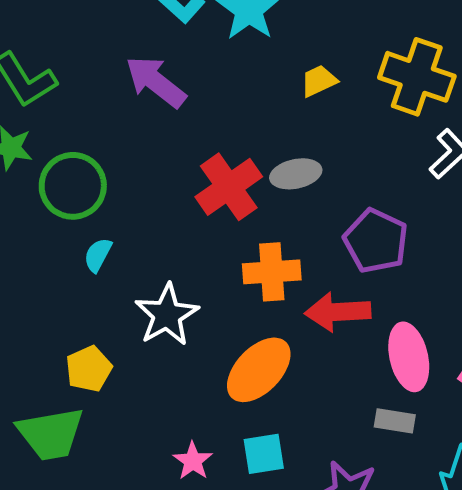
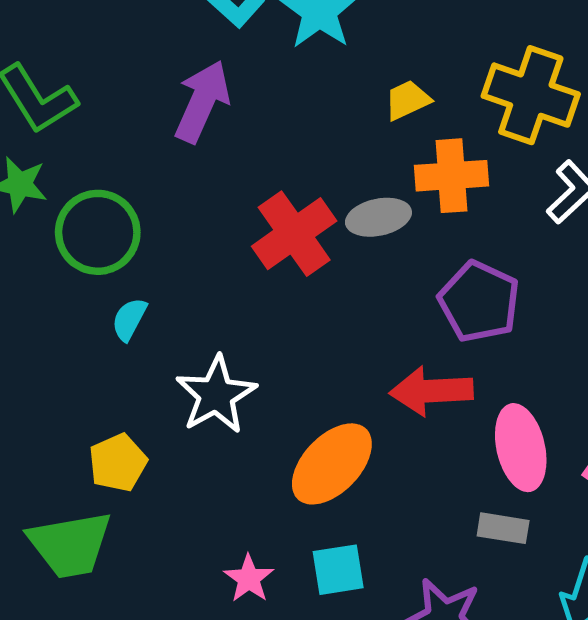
purple arrow: (156, 82) -> (202, 101), turned 76
orange cross: (272, 272) -> (451, 176), moved

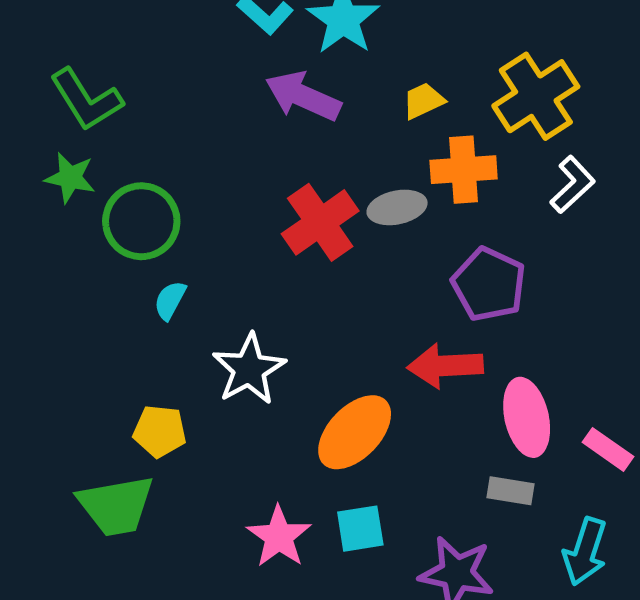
yellow cross: (531, 95) -> (536, 96), turned 38
purple arrow: (202, 101) -> (303, 96), moved, turned -90
yellow pentagon: (118, 463) -> (160, 431), turned 30
pink star: (249, 579) -> (279, 537), size x1.4

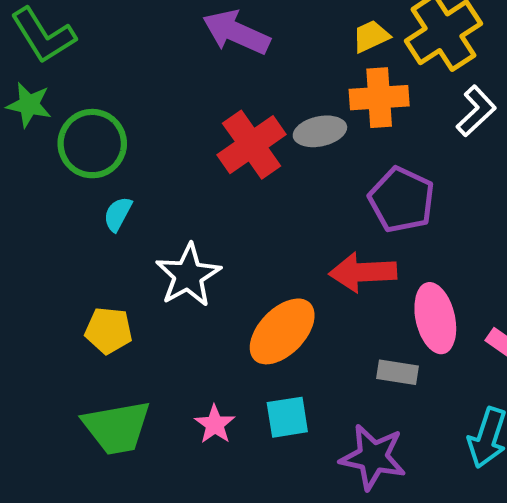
yellow trapezoid: (423, 101) -> (371, 36), moved
gray rectangle: (511, 491) -> (398, 372), moved
green trapezoid: (116, 506) -> (117, 427), moved
pink star: (279, 537) -> (215, 424), size x0.7

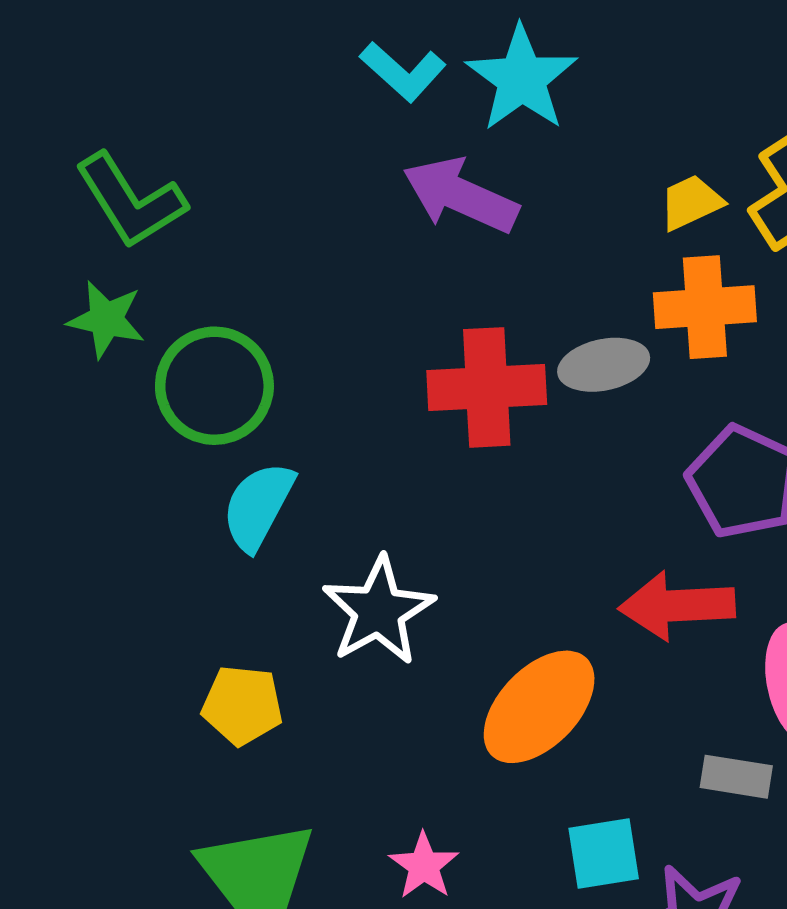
red cross: (252, 145) -> (487, 387), turned 32
cyan semicircle: (118, 214) -> (258, 506), size x1.5
cyan square: (287, 417) -> (604, 853), moved

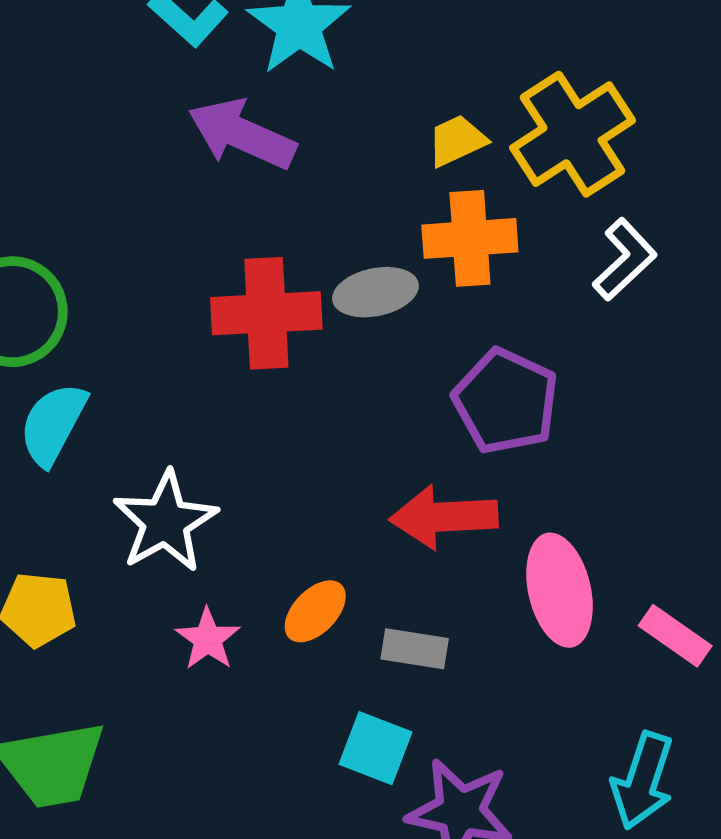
orange ellipse: (539, 707) -> (315, 611), size x0.6
gray rectangle: (736, 777) -> (415, 649), moved
cyan square: (604, 853) -> (375, 748), turned 30
pink star: (424, 866) -> (208, 639), moved

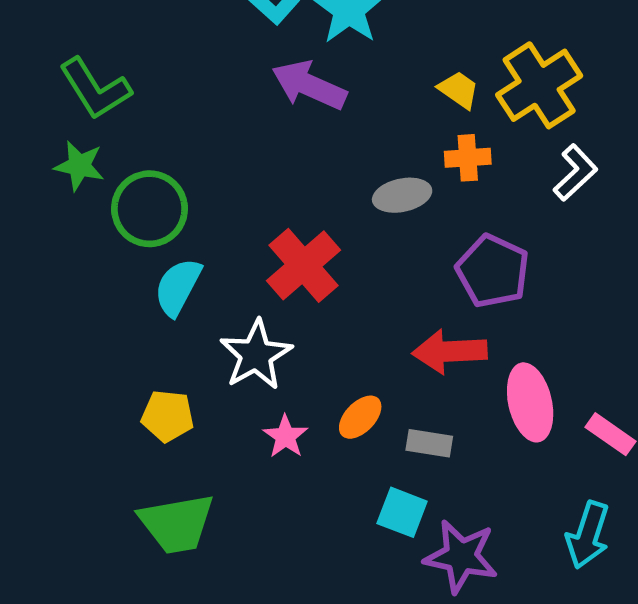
yellow trapezoid: (457, 141) -> (459, 90), turned 60
orange cross: (470, 238) -> (468, 158), size x0.7
red cross: (266, 313) -> (304, 265), moved, turned -38

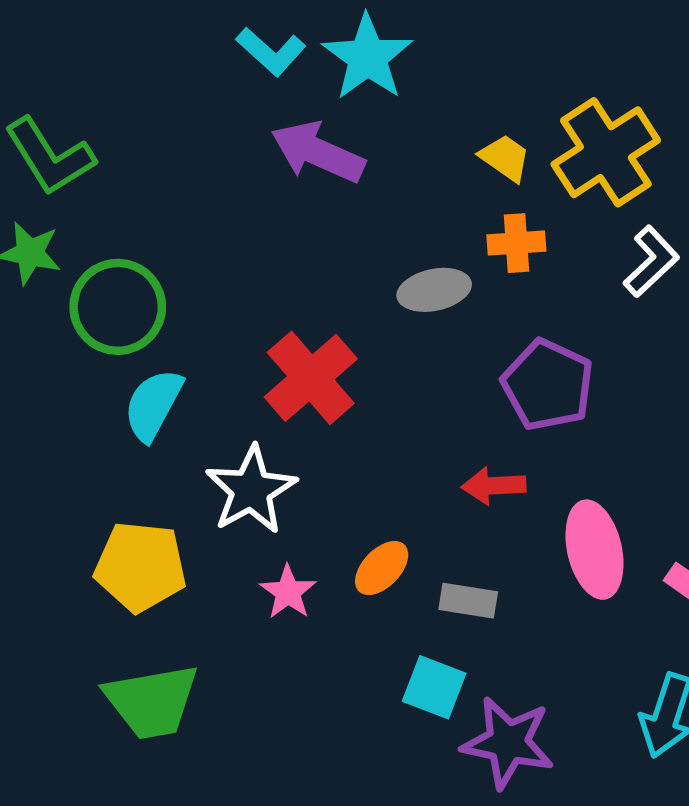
red arrow: (450, 351) -> (494, 486), size x0.7
yellow pentagon: (168, 416) -> (140, 567), size x1.4

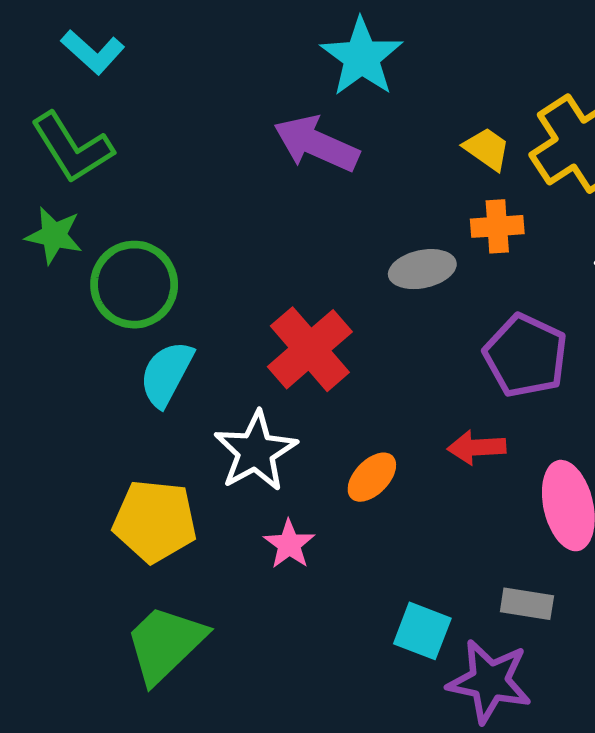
cyan L-shape: (271, 51) -> (93, 52), moved
orange ellipse: (382, 568) -> (372, 477), moved
gray rectangle: (468, 601) -> (527, 604), moved
green trapezoid: (152, 701) -> (165, 644), turned 146

